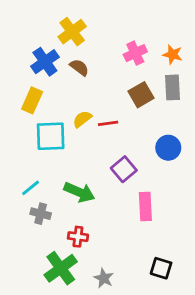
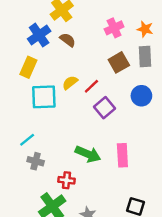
red line: (108, 123) -> (91, 86), turned -35
blue circle: (168, 148) -> (141, 96), moved
purple square: (124, 169) -> (105, 108), moved
green arrow: (79, 192) -> (88, 154), moved

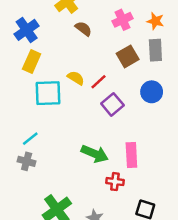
blue cross: (39, 35) -> (27, 30), moved
brown semicircle: (68, 40) -> (83, 29), moved
yellow semicircle: (70, 83) -> (76, 78), turned 70
gray cross: (36, 161) -> (27, 161), moved
red cross: (66, 180) -> (115, 182), moved

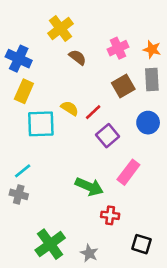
blue cross: (27, 30) -> (19, 59), turned -30
pink rectangle: (131, 155) -> (128, 172), moved, turned 40

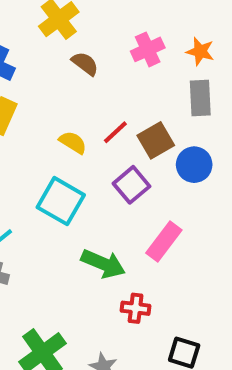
brown square: (123, 86) -> (156, 140), moved
red line: (93, 112) -> (115, 132), moved
cyan square: (41, 124) -> (61, 201), moved, turned 32

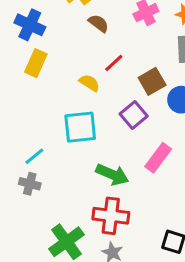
red line: (115, 132) -> (114, 63), moved
cyan square: (61, 201) -> (80, 127), turned -36
red cross: (136, 308) -> (111, 216), moved, size x1.6

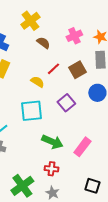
brown square: (152, 81) -> (77, 70), moved
pink rectangle: (158, 158) -> (82, 147), moved
red cross: (111, 216) -> (51, 169), size x0.6

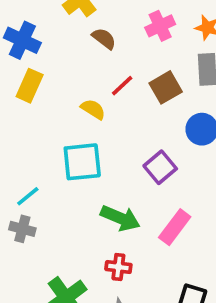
purple square: (66, 103) -> (160, 167), moved

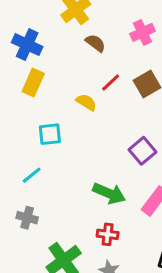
cyan square: (82, 162) -> (50, 134), moved, size x0.7
gray cross: (22, 229) -> (27, 218), moved

